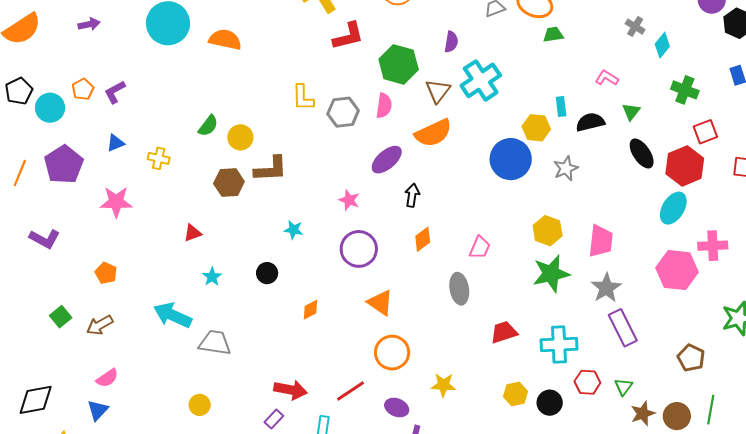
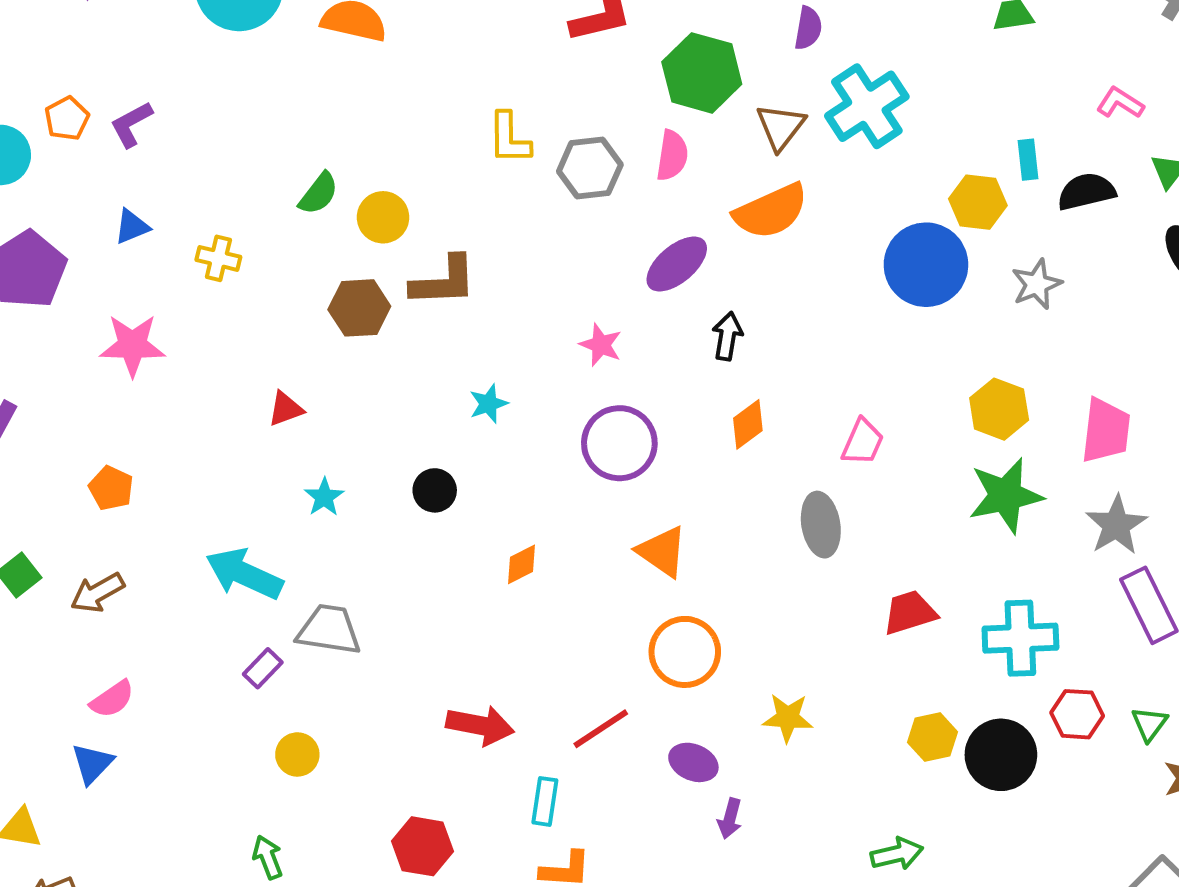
cyan star: (294, 230) -> (489, 404), turned -30
black circle: (550, 403) -> (1001, 755), size x1.4
purple rectangle: (274, 419) -> (263, 668), moved

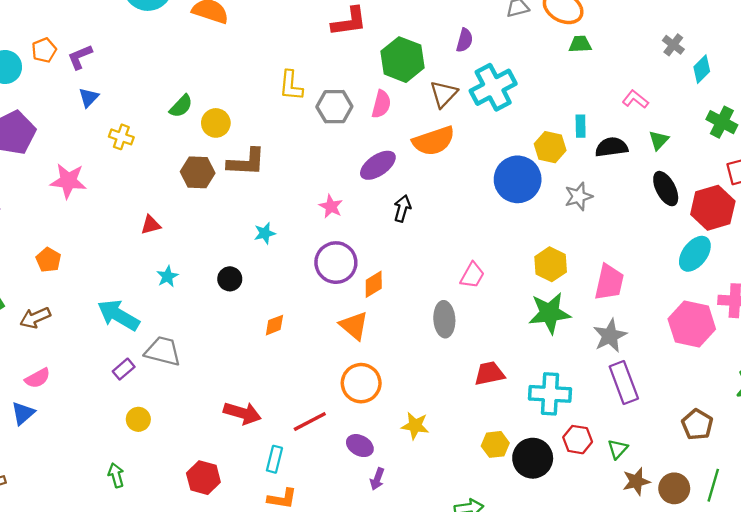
blue triangle: (132, 227) -> (89, 97), moved, turned -30
orange diamond: (748, 424) -> (374, 284), moved

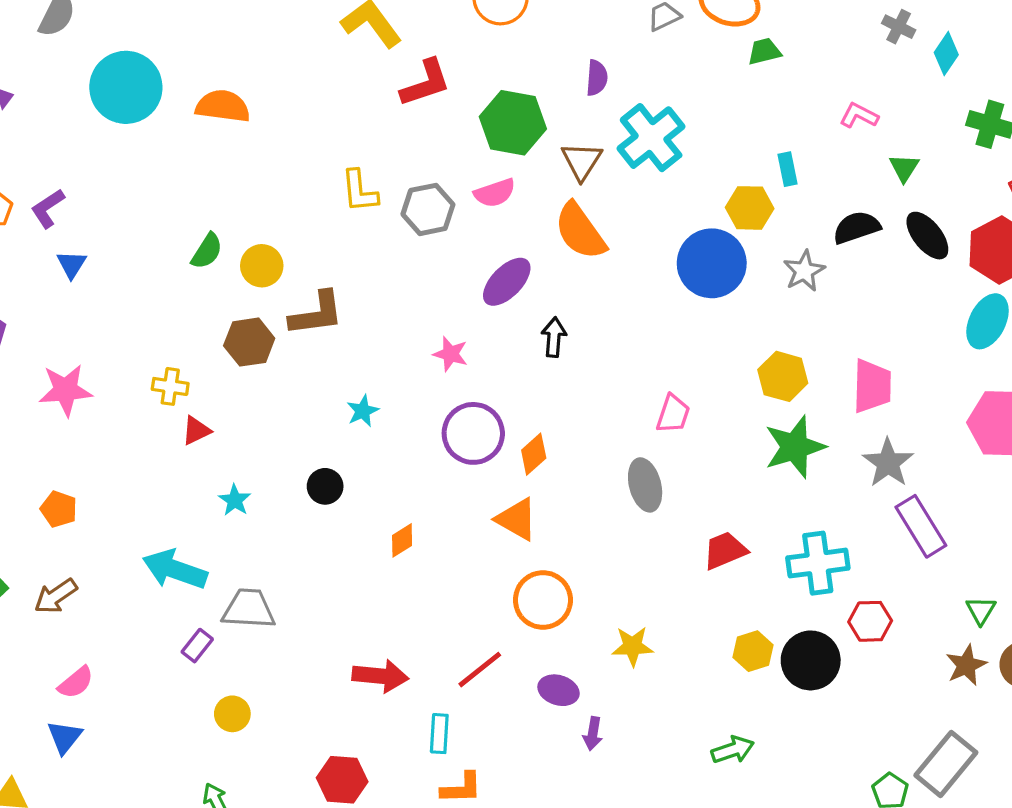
pink semicircle: (381, 104) -> (495, 193), turned 68
yellow cross: (121, 137) -> (170, 386), moved
orange semicircle: (434, 141) -> (580, 231), turned 84
black semicircle: (612, 147) -> (857, 227), moved
green triangle: (618, 449) -> (981, 610), moved

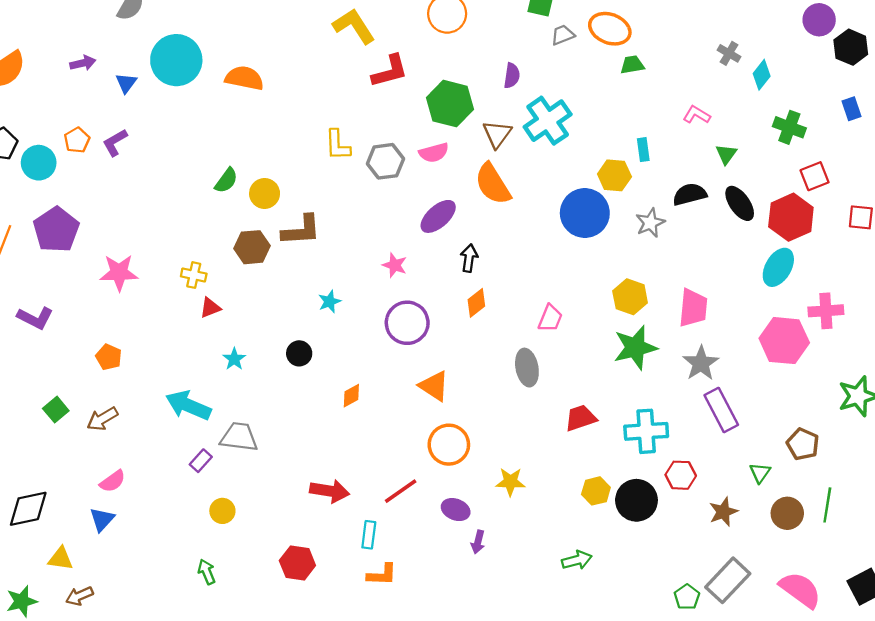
blue triangle: (72, 264) -> (126, 83), moved
orange diamond: (534, 454) -> (476, 303), moved
brown star: (966, 665) -> (723, 512), moved

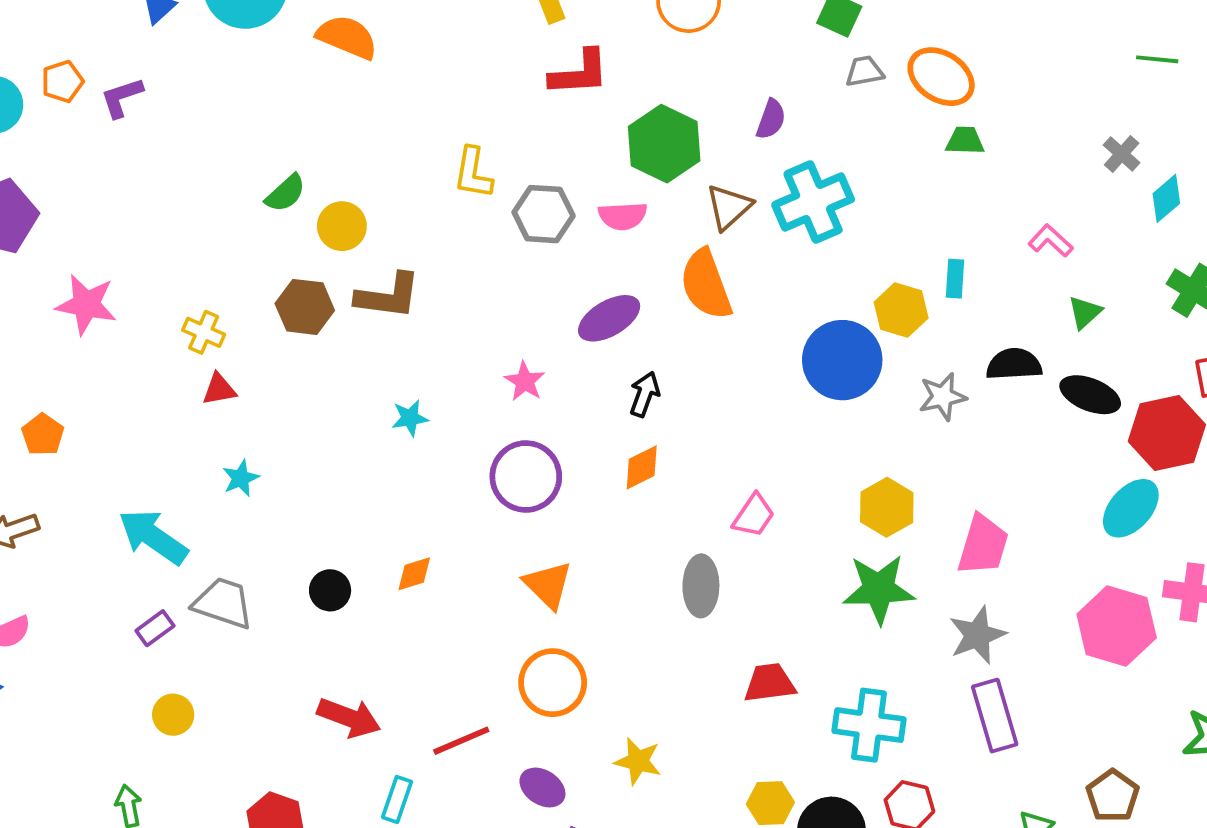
black ellipse: (740, 203) -> (1090, 395), turned -45
black circle: (299, 353) -> (330, 590), moved

